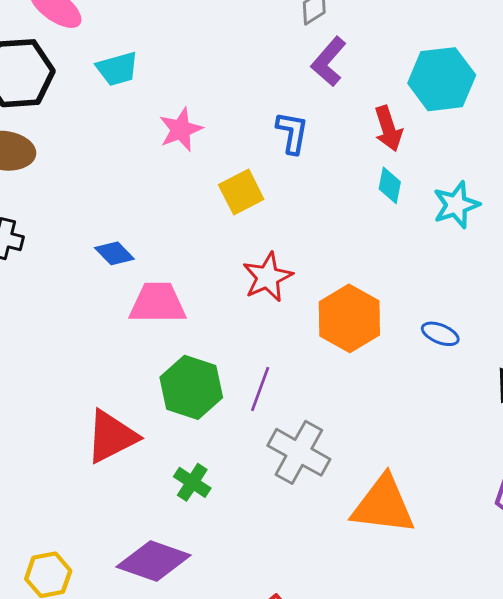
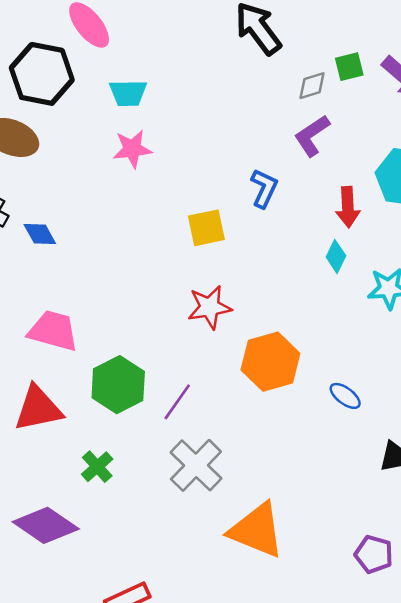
pink star: (181, 130) -> (132, 149), moved
blue diamond: (114, 253) -> (40, 234), moved
pink trapezoid: (158, 303) -> (53, 331), moved

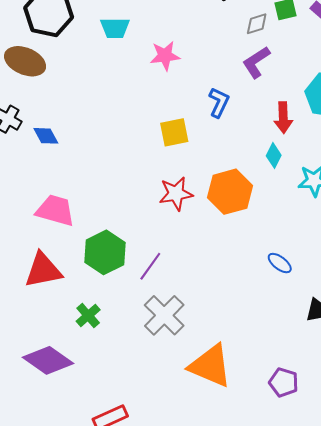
pink star: (132, 149) -> (165, 56), moved
orange hexagon: (270, 362) -> (230, 192), moved
purple pentagon: (374, 554) -> (284, 382), moved

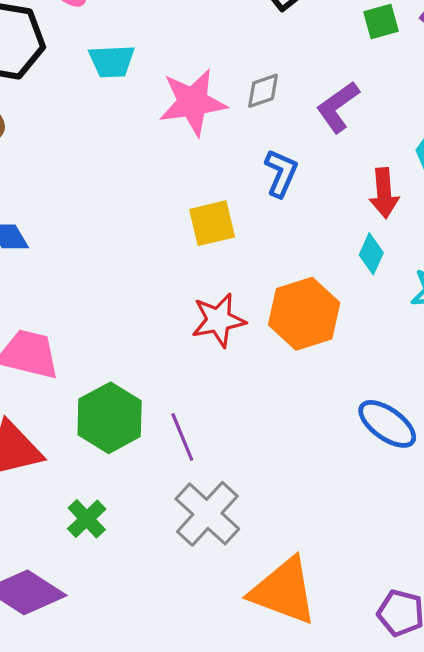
gray diamond: (257, 24) -> (263, 91), moved
pink star: (165, 56) -> (193, 102), size x1.4
blue ellipse: (280, 263) -> (387, 424), size x1.5
purple line: (150, 266) -> (182, 437), turned -56

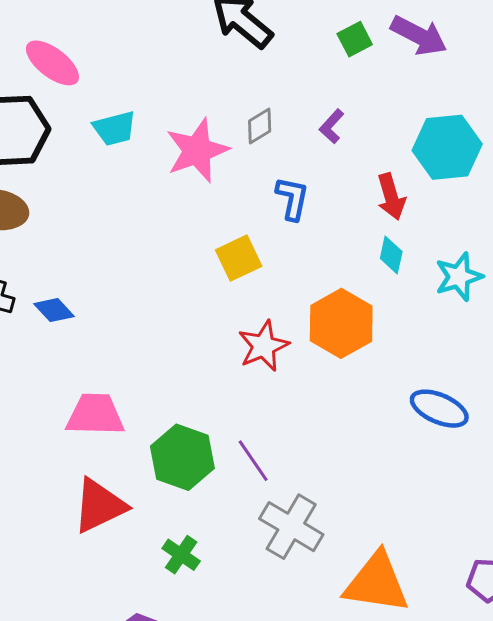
purple L-shape: (338, 107) -> (332, 126), size x0.7

